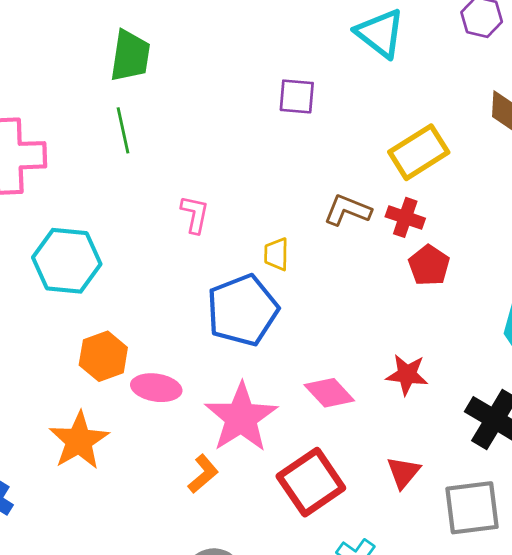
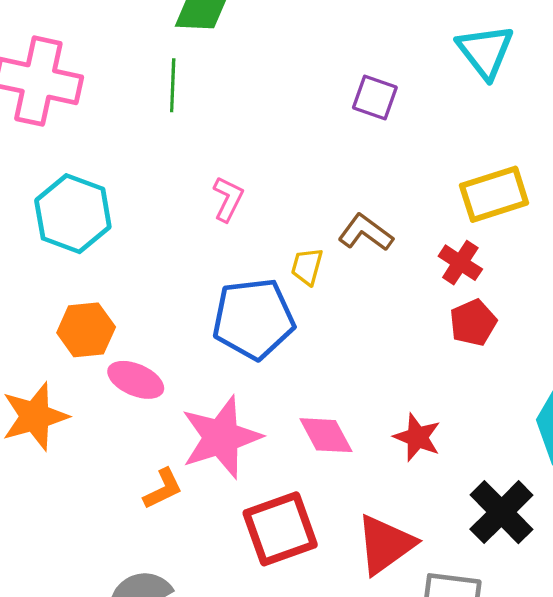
brown L-shape: (347, 210) -> (366, 233), moved
red triangle: (403, 472) -> (385, 545), size x1.6

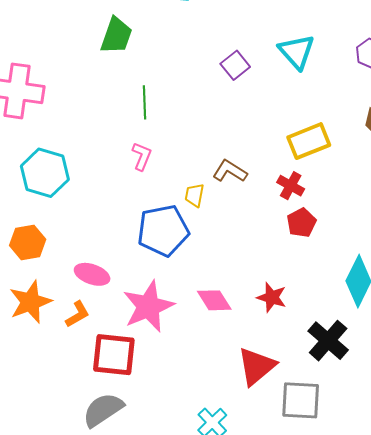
green line: (173, 85) -> (145, 102), moved
purple square: (375, 98) -> (235, 65), moved, turned 36
orange hexagon: (86, 330) -> (28, 242), moved
orange L-shape: (163, 489) -> (77, 314), moved
red square: (280, 529) -> (114, 355), moved, turned 30

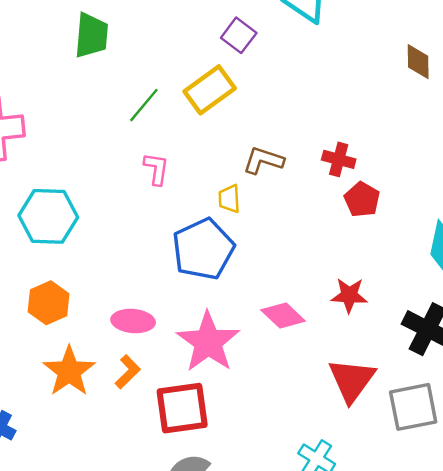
green line: (145, 102) -> (144, 105), turned 56
yellow rectangle: (309, 141) -> (210, 90), moved

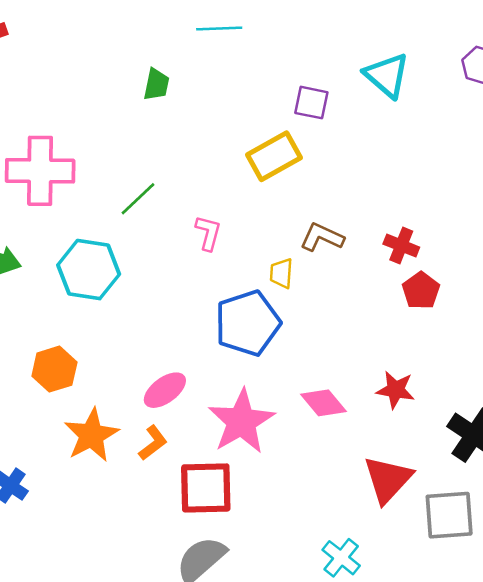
purple square: (239, 35) -> (311, 103), turned -32
green trapezoid: (91, 36) -> (156, 85), size x0.7
green line: (144, 105) -> (138, 199), moved
orange hexagon: (49, 303) -> (54, 369), moved
pink ellipse: (133, 321) -> (165, 390), turned -48

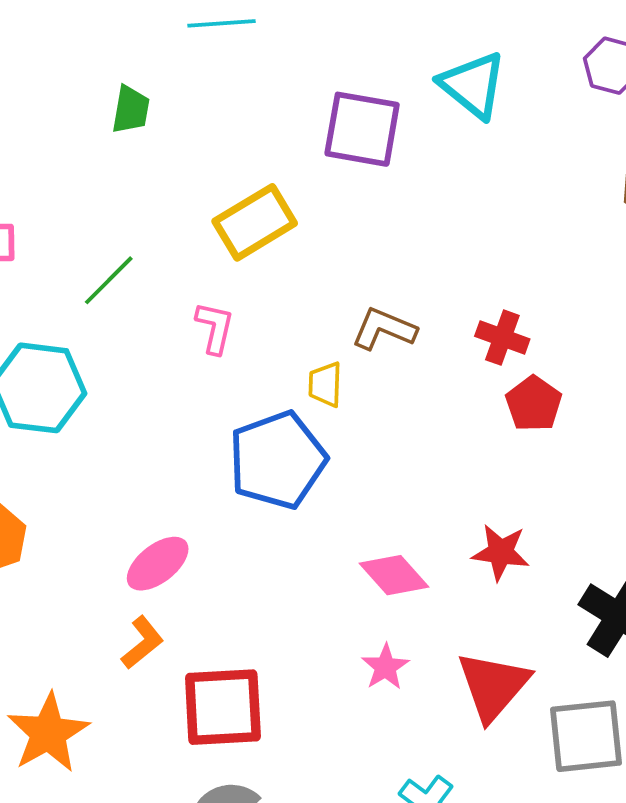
purple square: (311, 103) -> (362, 129), size x1.5
yellow rectangle: (274, 156) -> (255, 222), moved
pink star: (241, 421) -> (385, 667), moved, size x0.5
orange star: (91, 435) -> (48, 733), moved

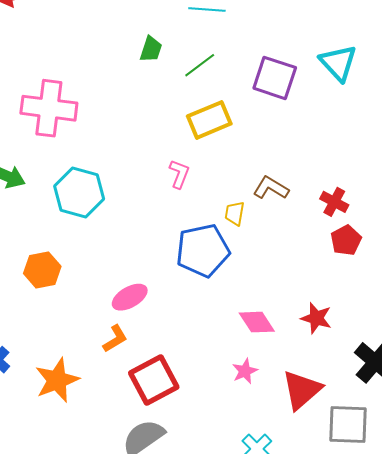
green line: (109, 280) -> (200, 65), moved
red square: (223, 707) -> (154, 380), turned -33

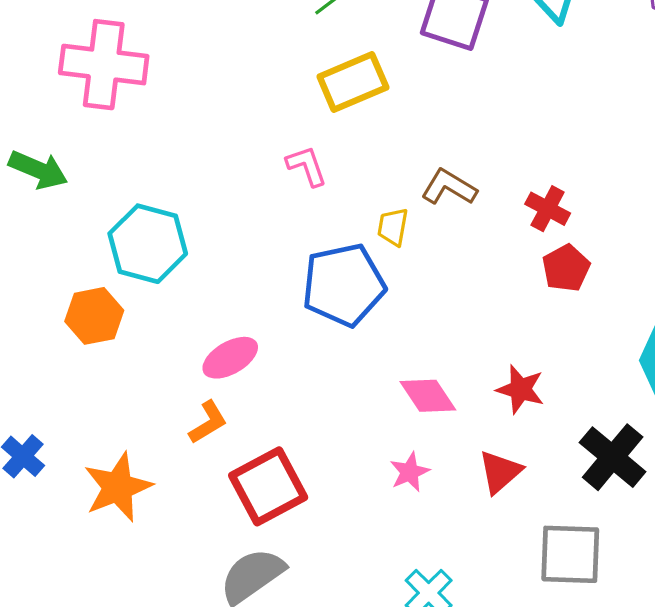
pink L-shape: (179, 174) -> (307, 166), turned -40
cyan hexagon: (79, 193) -> (148, 244), moved
red triangle: (302, 390) -> (500, 472), moved, size x0.7

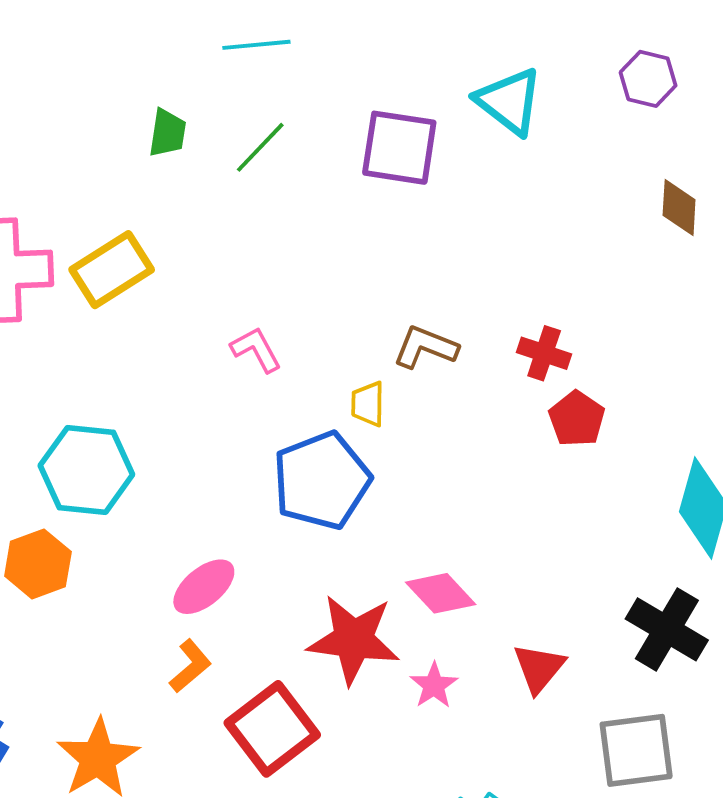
yellow rectangle: (353, 82) -> (112, 270), moved
red star: (520, 389) -> (353, 639), moved, size x1.6

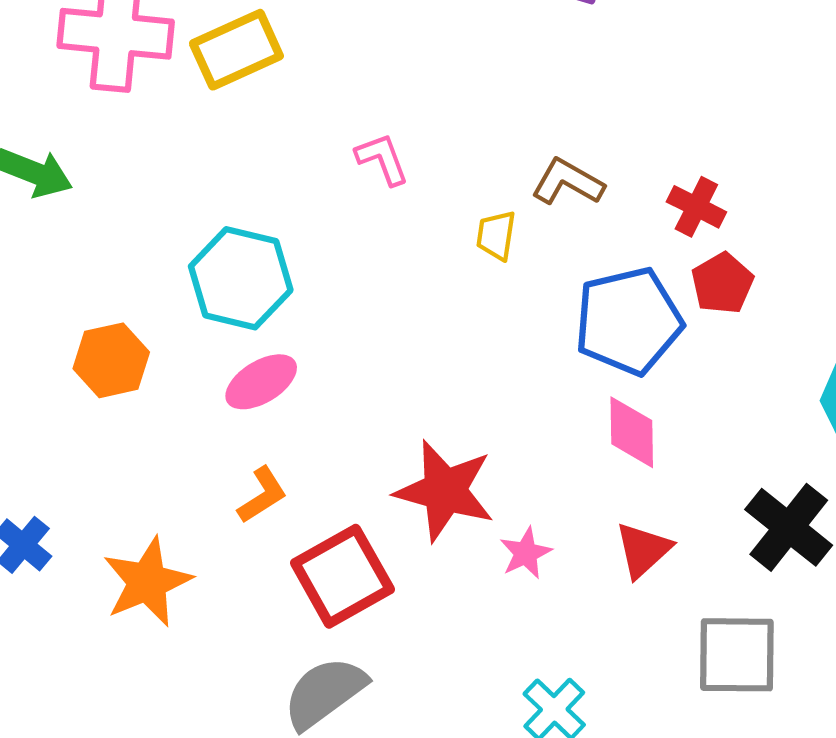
cyan hexagon: (86, 470) -> (241, 278), moved
blue pentagon: (322, 481) -> (628, 321), moved
pink ellipse: (204, 587) -> (261, 382), moved
pink diamond: (441, 593) -> (632, 432), moved, turned 34

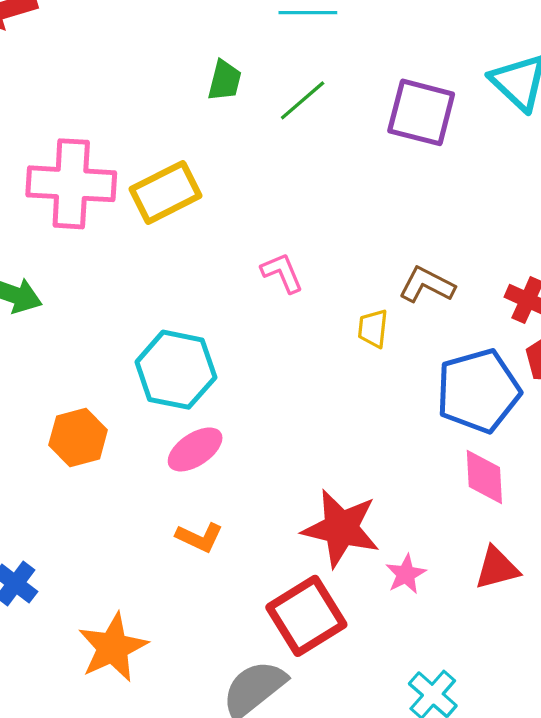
orange L-shape: (262, 495) -> (199, 537), turned 60
red triangle: (643, 550) -> (497, 568), turned 30
red square: (342, 576) -> (306, 616), moved
orange star: (147, 582) -> (113, 647), moved

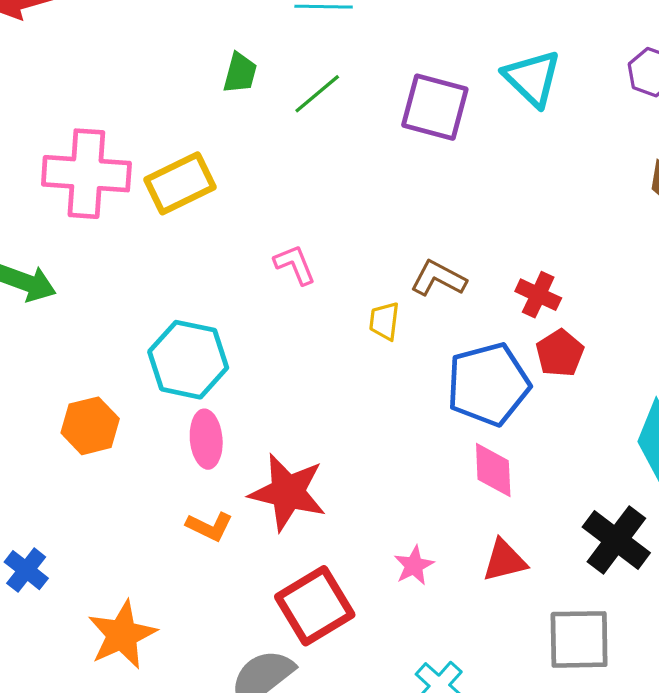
pink ellipse: (195, 449) -> (206, 439), turned -62
red star: (341, 528) -> (288, 492), moved

